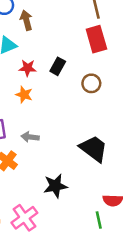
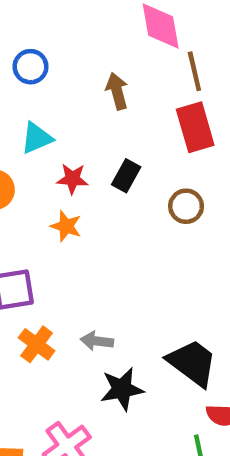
brown arrow: (26, 20) -> (117, 91), moved
gray arrow: (30, 137) -> (97, 341), moved
black trapezoid: (94, 149) -> (192, 363), moved

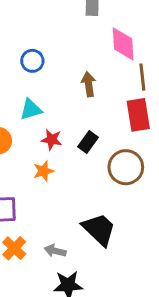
brown circle: (186, 206) -> (126, 167), size x1.5
orange star: (66, 226) -> (43, 171), turned 30
black trapezoid: (192, 363) -> (99, 229), moved

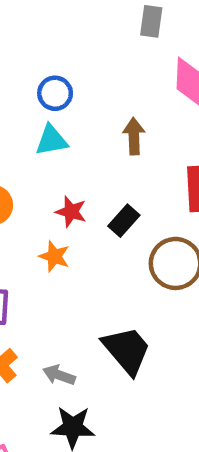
cyan triangle: (31, 109) -> (52, 140), moved
orange star: (43, 171) -> (54, 256), turned 30

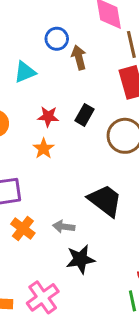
blue circle: (55, 93) -> (57, 39), moved
orange star: (54, 256) -> (44, 149), turned 30

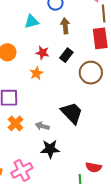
brown arrow: (79, 57) -> (65, 26), moved

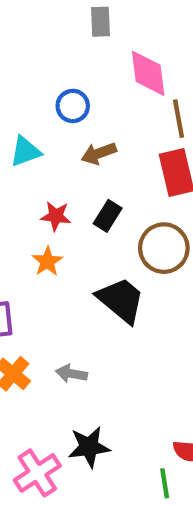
brown arrow: (65, 26) -> (99, 153), turned -98
black trapezoid: (72, 113) -> (121, 300), moved
black star: (50, 149) -> (89, 447), moved

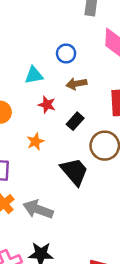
red star: (56, 216) -> (47, 105), moved
gray arrow: (71, 374) -> (38, 209), size x1.6

